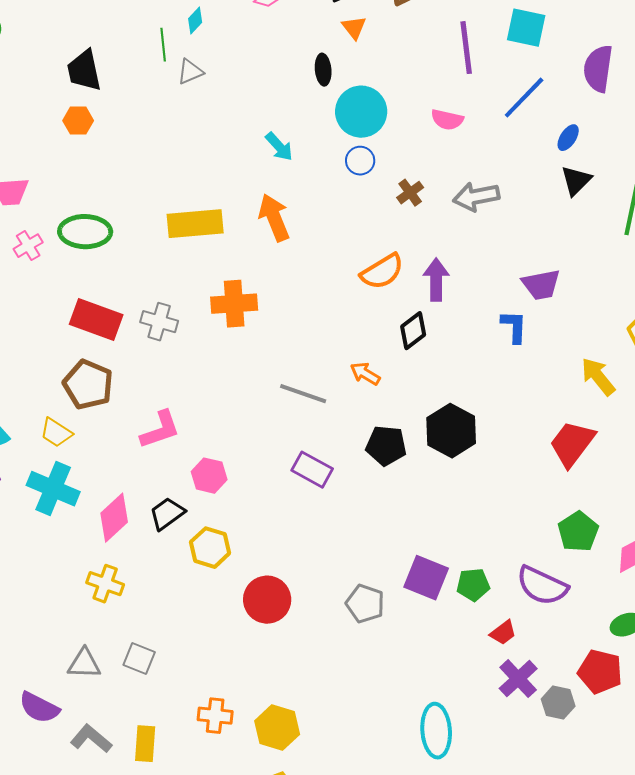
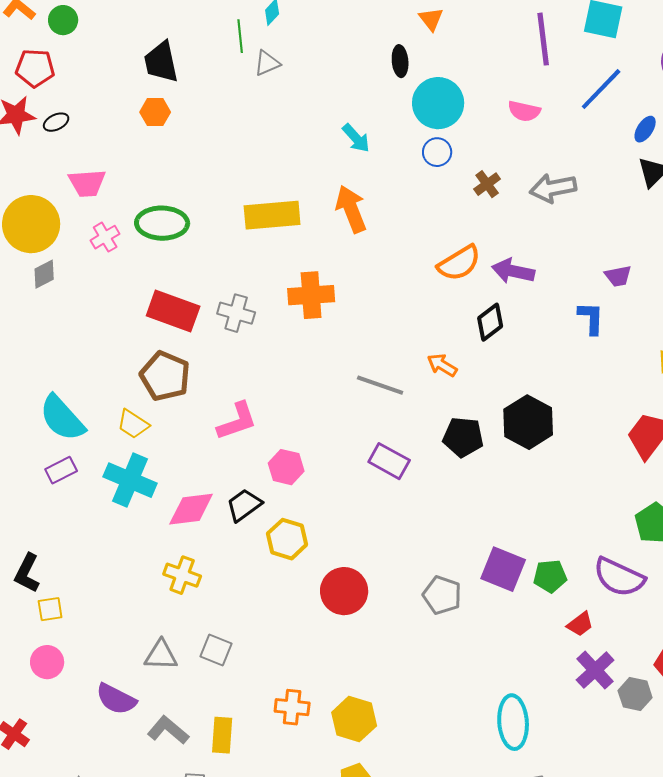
purple arrow: (436, 280) -> (513, 271), turned -78
purple trapezoid: (541, 285) -> (618, 276), size x0.7
pink diamond: (114, 518) -> (191, 509), turned 36

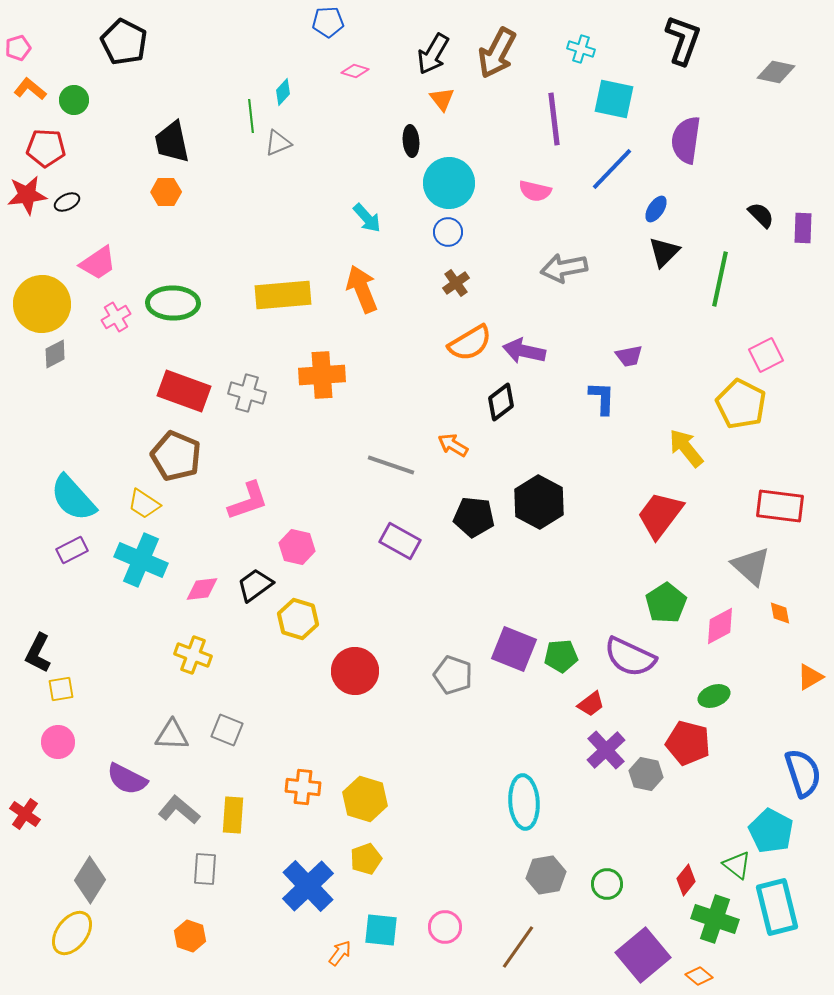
pink trapezoid: (87, 183) -> (98, 263), turned -30
brown cross: (487, 184) -> (456, 283), moved
pink diamond: (191, 509) -> (202, 589), size x0.7

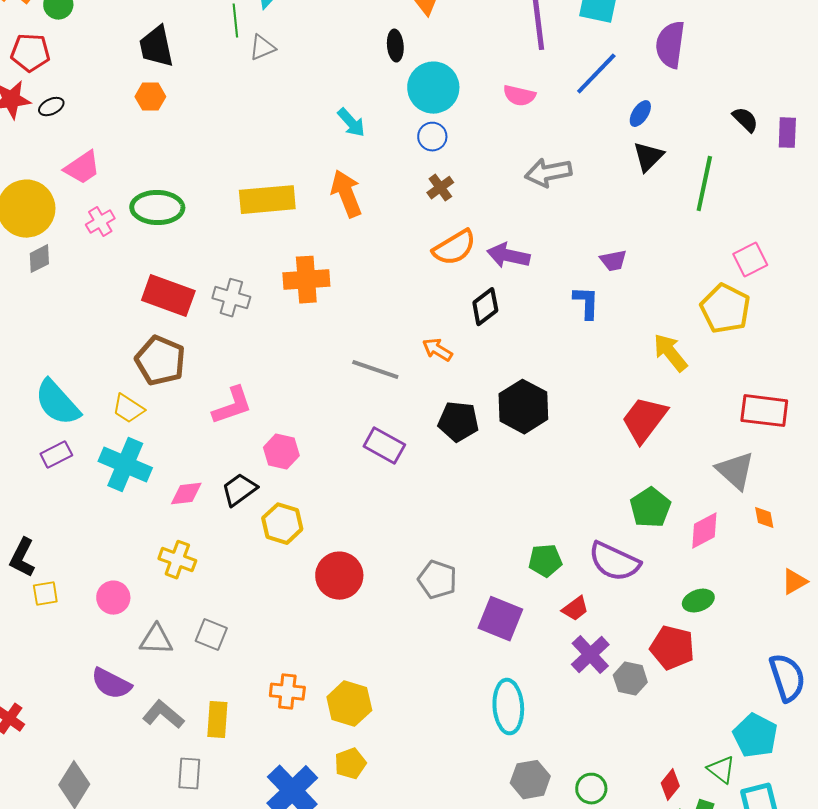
purple square: (514, 649) -> (500, 619), moved
pink circle: (58, 742) -> (113, 598), moved

